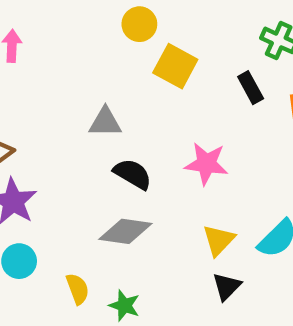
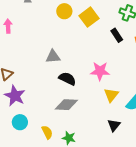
yellow square: (175, 66) -> (89, 17), moved, turned 30
yellow triangle: (219, 240) -> (111, 95), moved

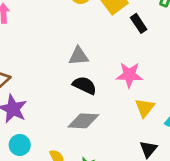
black rectangle: (117, 35) -> (139, 23), moved
gray triangle: (53, 57) -> (79, 56), moved

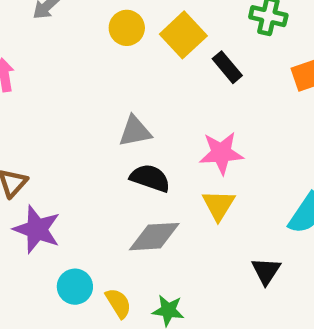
yellow triangle: (145, 108) -> (219, 205), moved
cyan circle: (20, 145) -> (75, 287), moved

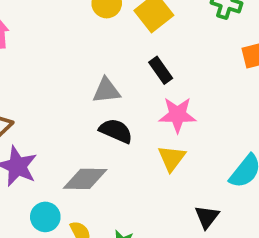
black rectangle: (227, 67) -> (161, 70), moved
gray diamond: (154, 237) -> (85, 179), moved

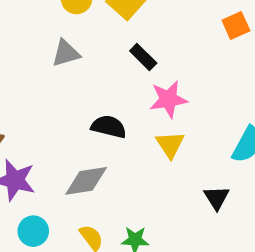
gray triangle: (106, 91) -> (66, 53), moved
cyan circle: (45, 217) -> (33, 231), moved

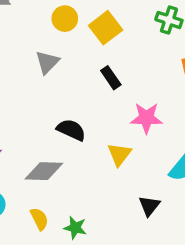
gray triangle: (66, 53) -> (47, 62), turned -40
pink star: (168, 99) -> (146, 118), moved

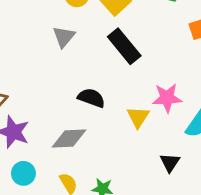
black rectangle: (111, 78) -> (124, 46), size x1.6
pink star: (146, 118) -> (167, 98), moved

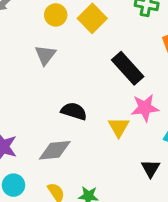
black rectangle: (124, 46) -> (128, 68), moved

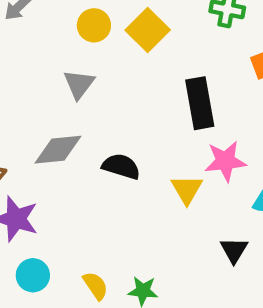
black rectangle: (128, 68) -> (200, 103), turned 32
gray diamond: (55, 150) -> (58, 150), moved

